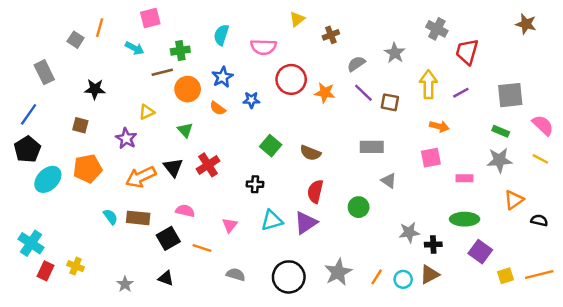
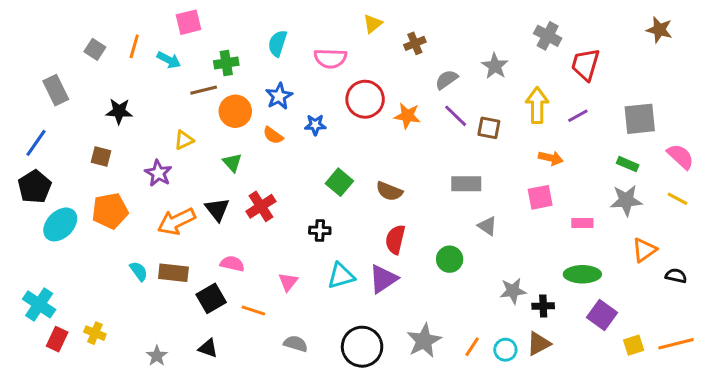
orange line: (100, 28) -> (134, 46), moved

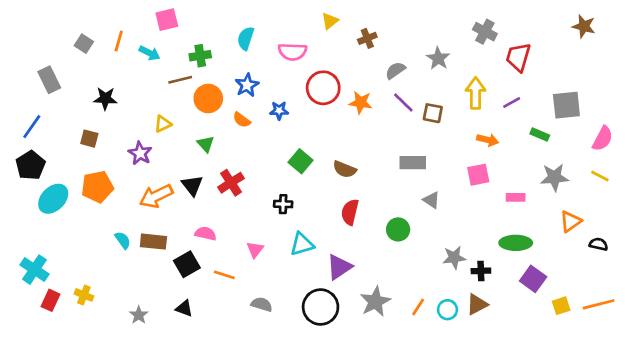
pink semicircle: (680, 157) -> (603, 139), turned 75
green rectangle: (628, 164) -> (540, 135), moved
purple triangle: (383, 279) -> (339, 267), moved

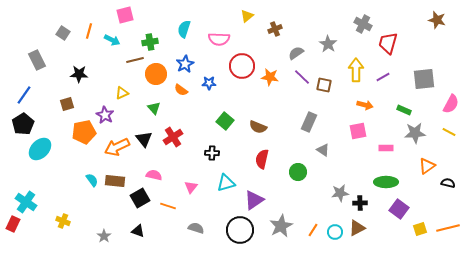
green rectangle: (540, 135) -> (404, 110), moved
brown square: (89, 139) -> (67, 104), turned -32
gray rectangle: (413, 163) -> (309, 122), turned -66
orange pentagon: (97, 187) -> (84, 132), moved
red rectangle: (51, 300) -> (13, 224), moved

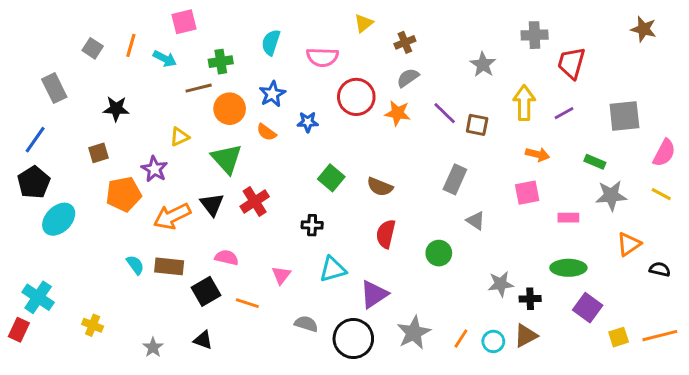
gray cross: (363, 24) -> (535, 35), turned -30
gray semicircle: (296, 53) -> (408, 78), moved
green triangle: (154, 108) -> (227, 159), size x1.6
gray semicircle: (196, 228) -> (306, 324), moved

